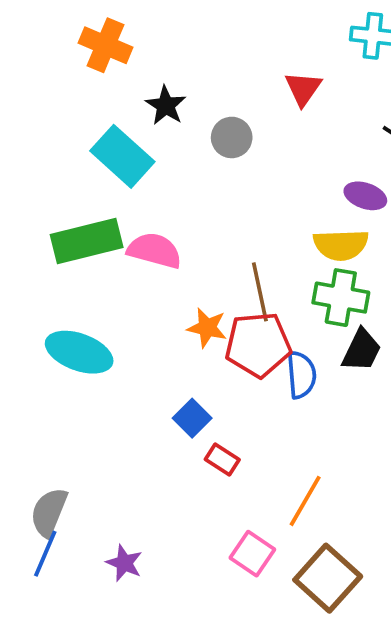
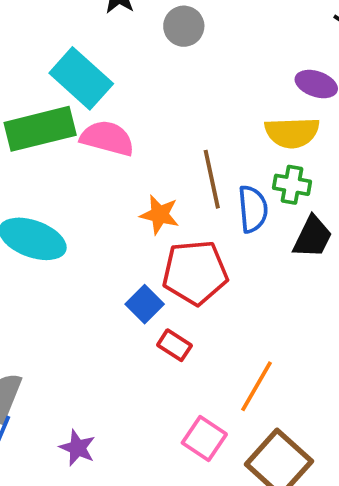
cyan rectangle: (122, 156) -> (81, 78), moved
green cross: (341, 298) -> (292, 185), size x0.7
red pentagon: (258, 345) -> (195, 272), moved
blue semicircle: (301, 375) -> (253, 209), moved

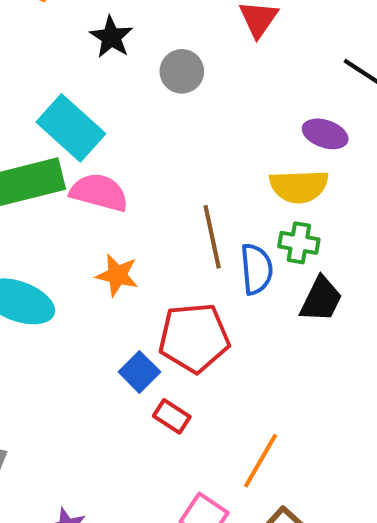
orange star: (160, 215) -> (117, 275), moved

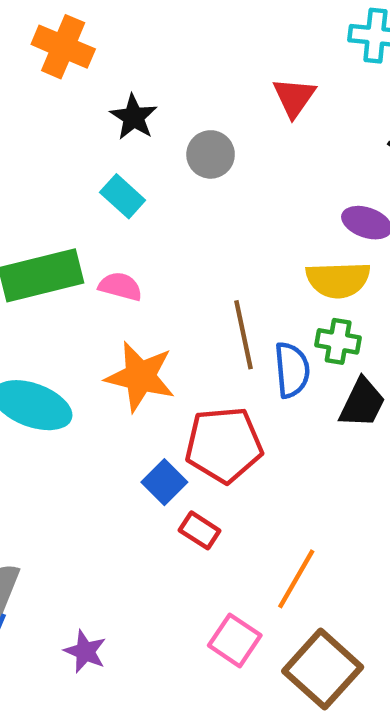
cyan rectangle: (71, 128) -> (123, 196), moved, size x0.6
pink semicircle: (99, 192) -> (120, 286), size x0.7
orange star: (117, 275) -> (140, 377), size x1.5

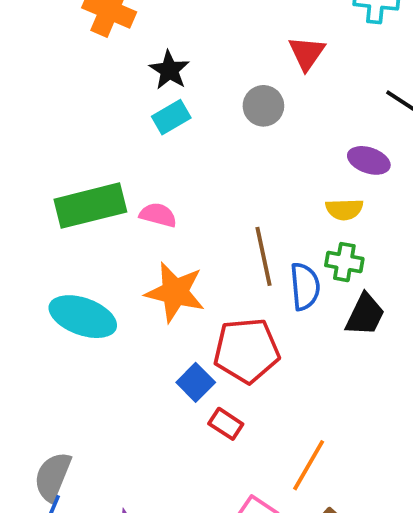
gray circle: (211, 154) -> (263, 106), moved
cyan rectangle: (123, 196) -> (171, 117), moved, turned -72
yellow semicircle: (338, 280) -> (344, 209), size x0.7

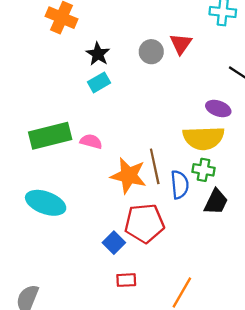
gray circle: (263, 106) -> (151, 52), moved
yellow semicircle: (344, 209) -> (204, 138), size x1.8
orange star: (175, 292) -> (129, 176), moved
red rectangle: (226, 424) -> (126, 280), moved, turned -36

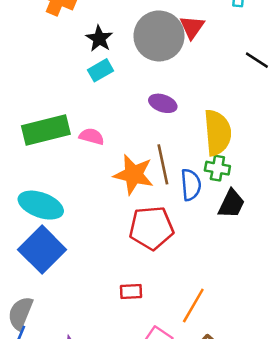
gray circle: (151, 52) -> (159, 36), size x1.8
purple ellipse: (218, 109) -> (163, 103), moved
yellow semicircle: (204, 138) -> (217, 133), turned -93
blue square: (114, 243) -> (42, 250), moved, size x1.8

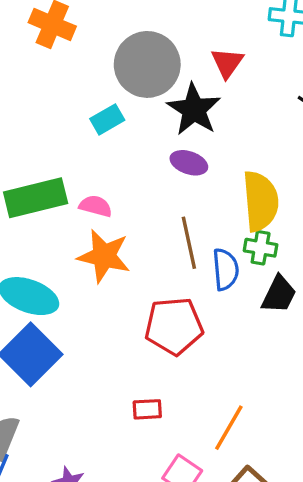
gray circle: (159, 36) -> (147, 64), moved
black star: (99, 39) -> (194, 109), moved, size x1.5
orange star: (134, 175) -> (104, 256), moved

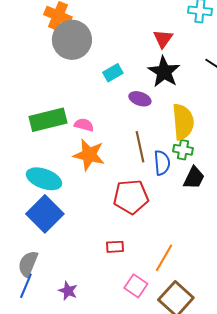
gray circle: (147, 64) -> (72, 40), moved
black star: (194, 109) -> (164, 72), moved
cyan rectangle: (107, 119) -> (113, 73), moved

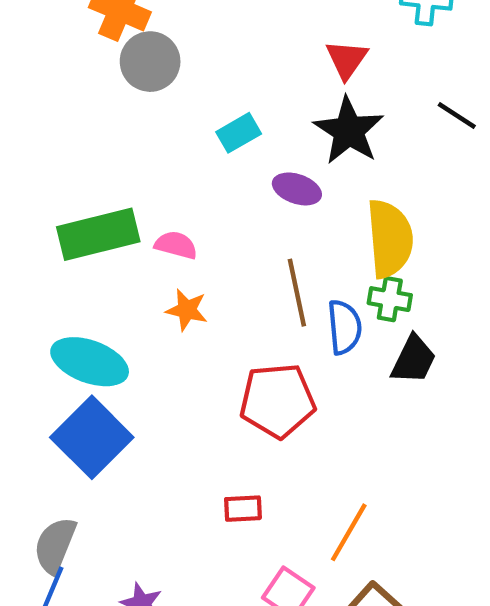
gray circle: (72, 40) -> (150, 62), size x0.7
orange star: (89, 155) -> (187, 310), size x0.6

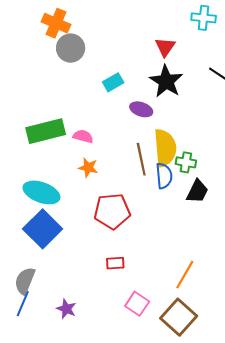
yellow semicircle: (390, 239) -> (165, 148), moved
red pentagon: (277, 401) -> (112, 211), moved
orange line: (349, 532) -> (185, 275), moved

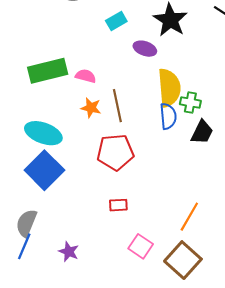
brown line: (141, 159) -> (117, 106), moved

